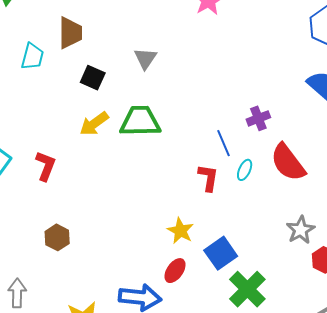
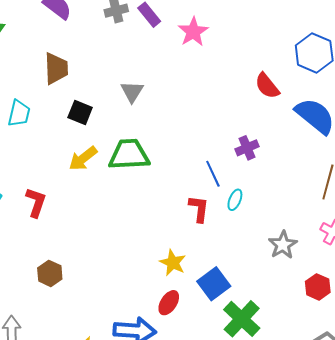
cyan trapezoid: (32, 56) -> (19, 113), moved
red semicircle: (288, 162) -> (267, 86), moved, size x0.7
gray star: (301, 230) -> (283, 245), moved

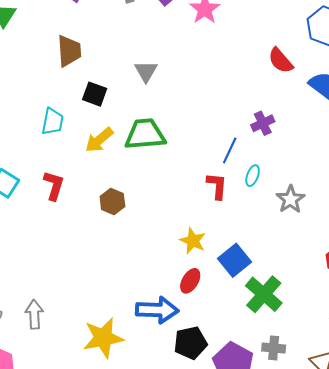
cyan trapezoid: (19, 113) -> (53, 122), moved
blue line: (213, 174) -> (230, 150), turned 52
gray star: (283, 245) -> (290, 199), moved
brown hexagon: (50, 273) -> (112, 202), moved

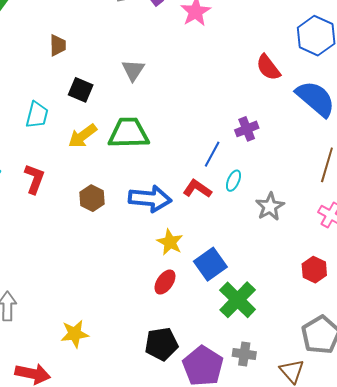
brown trapezoid: (69, 51) -> (58, 45), size x0.7
red L-shape: (217, 186) -> (197, 189), turned -64
blue arrow: (157, 310) -> (150, 199), moved
yellow star: (103, 338) -> (75, 334), size x0.7

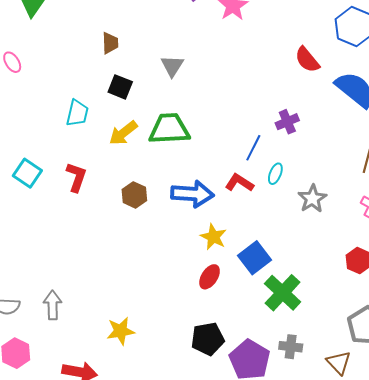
brown trapezoid: (58, 45) -> (110, 43), moved

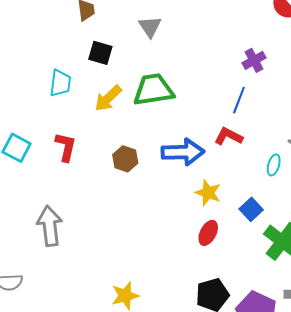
purple cross: (287, 122) -> (254, 60), moved
cyan ellipse: (275, 174) -> (274, 165), moved
blue square: (254, 258) -> (251, 209), size x0.7
gray arrow: (53, 305) -> (50, 226), moved, size x1.4

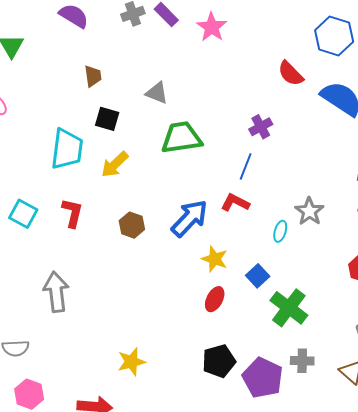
gray triangle: (150, 27) -> (157, 93), turned -35
cyan trapezoid: (60, 83) -> (67, 149), size x1.5
green trapezoid: (153, 90) -> (181, 138), moved
blue arrow: (183, 152) -> (189, 218), turned -45

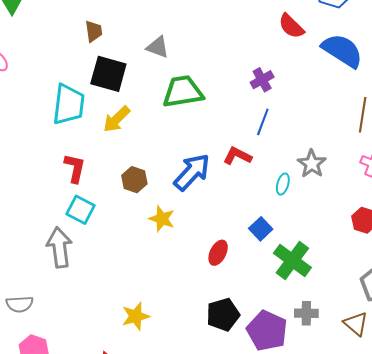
black square: (107, 119) -> (108, 74), size x1.5
blue line: (246, 166) -> (263, 122), moved
cyan square: (23, 214) -> (80, 210), moved
yellow star: (215, 259) -> (162, 219), moved

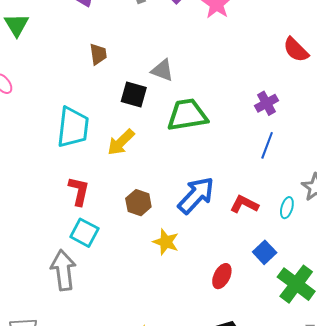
black square: (108, 74) -> (134, 95), moved, size x0.7
red L-shape: (237, 156) -> (244, 204), moved

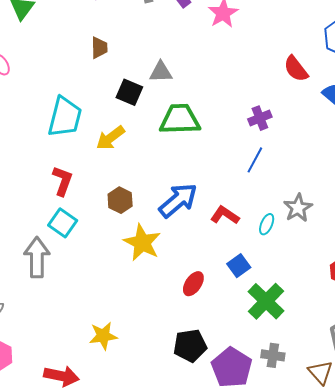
gray triangle: (162, 70) -> (161, 72), turned -30
yellow star: (166, 242) -> (142, 243), size x1.4

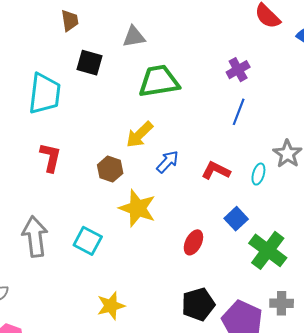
black square: (129, 92) -> (89, 63), moved
yellow arrow: (110, 138) -> (140, 135), moved
blue arrow: (178, 200) -> (168, 162), size x0.6
cyan square: (63, 223) -> (88, 241), moved

